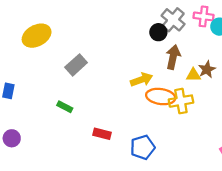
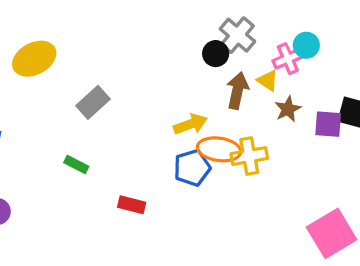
pink cross: (204, 16) -> (288, 59), moved, turned -30
yellow triangle: (193, 75) -> (268, 80), moved, turned 35
blue pentagon: (143, 147) -> (192, 168), moved

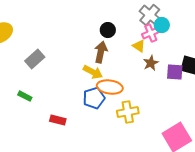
gray cross: (237, 35) -> (150, 15), moved
brown arrow: (237, 91) -> (101, 52), moved
yellow arrow: (190, 124) -> (93, 72), turned 48
yellow cross: (249, 156) -> (128, 112), moved

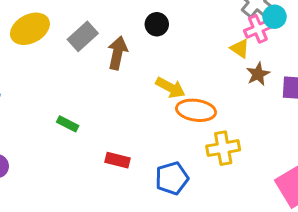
black circle: (108, 30) -> (157, 24), moved
brown arrow: (101, 52) -> (118, 53), moved
gray rectangle: (35, 59) -> (83, 36), moved
blue pentagon: (94, 98) -> (172, 178), moved

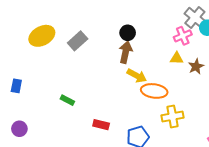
pink cross: (258, 29) -> (183, 36), moved
yellow triangle: (240, 48) -> (177, 58), moved, turned -32
brown arrow: (118, 53) -> (126, 52), moved

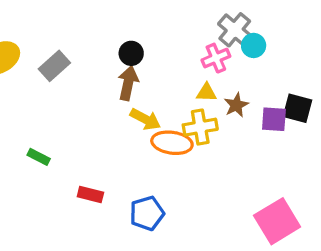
yellow cross: (173, 116) -> (200, 127), moved

